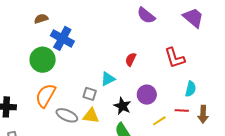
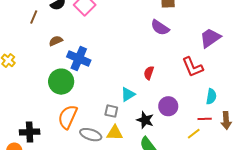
purple trapezoid: (193, 18) -> (210, 38), moved, turned -70
yellow line: (159, 121) -> (194, 134), moved

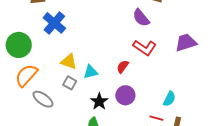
red L-shape: (192, 67) -> (145, 48), moved, turned -50
red semicircle: (149, 73) -> (123, 67), moved
green circle: (61, 82) -> (19, 45), moved
yellow triangle: (115, 133) -> (69, 62), moved

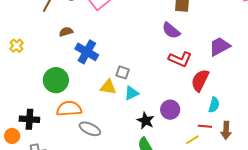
red semicircle: (123, 67) -> (200, 80), moved, size x1.6
orange semicircle: (26, 75) -> (69, 109), turned 55
gray square: (70, 83) -> (123, 72), moved

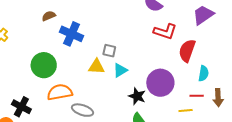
purple circle: (170, 110) -> (160, 83), size x1.4
black cross: (29, 119) -> (21, 107), turned 30
yellow line: (192, 140) -> (186, 110), turned 32

